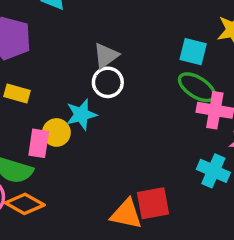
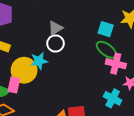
yellow circle: (56, 132) -> (24, 70), size x1.6
pink rectangle: (39, 143) -> (14, 85), moved

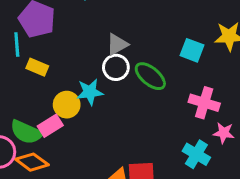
green ellipse: (106, 50) -> (150, 76), moved
yellow circle: (24, 70) -> (67, 105), size x0.7
pink rectangle: (14, 85) -> (50, 126), turned 42

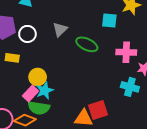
white circle: (116, 67) -> (27, 34), moved
cyan star: (90, 92) -> (45, 91), moved
green semicircle: (26, 132) -> (39, 108), moved

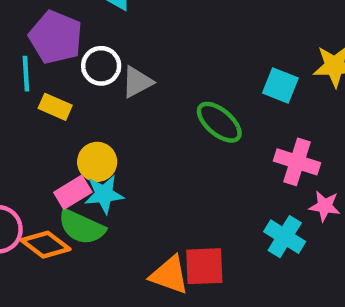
gray triangle: (60, 29) -> (137, 82), moved

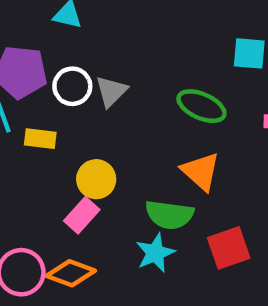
cyan star: (104, 194) -> (155, 253), moved
green semicircle: (82, 227) -> (169, 215), moved
orange triangle: (169, 275) -> (201, 171), moved, turned 39

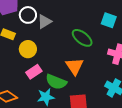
yellow circle: (96, 179) -> (28, 49), moved
pink rectangle: (82, 215) -> (34, 72), moved

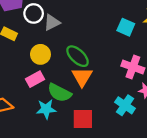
green ellipse: (82, 38) -> (78, 56), moved
yellow circle: (28, 49) -> (40, 54), moved

